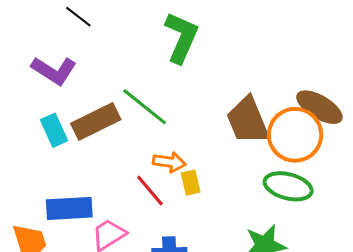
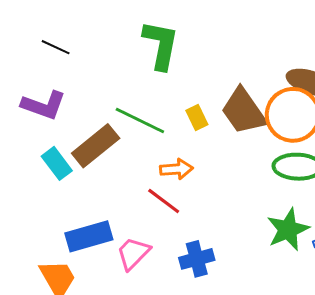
yellow rectangle: (191, 183) -> (197, 118), moved

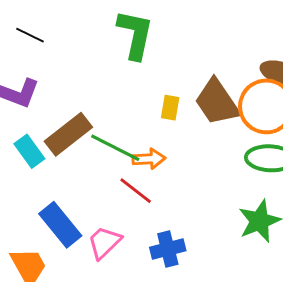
yellow rectangle: (197, 118) -> (170, 108), turned 35
green line: (140, 121) -> (115, 148), moved
blue rectangle: (89, 236) -> (60, 225), turned 66

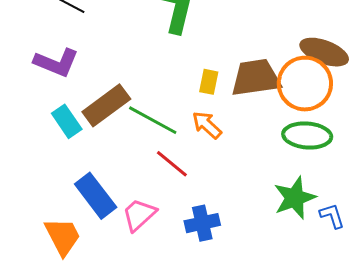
brown trapezoid: (217, 102) -> (256, 78), turned 114
orange arrow: (149, 159) -> (207, 125), moved, turned -136

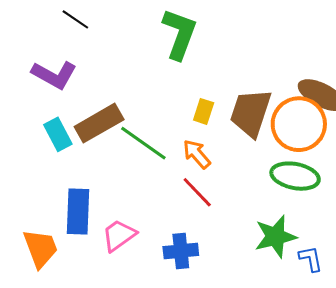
brown trapezoid: (256, 78) -> (251, 113), turned -70
red line: (172, 164) -> (197, 192), moved
blue rectangle: (96, 196) -> (78, 212), turned 33

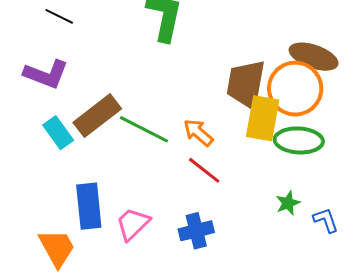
yellow rectangle: (204, 111) -> (263, 118), moved, size x1.8
green star: (276, 237) -> (288, 203), size x0.6

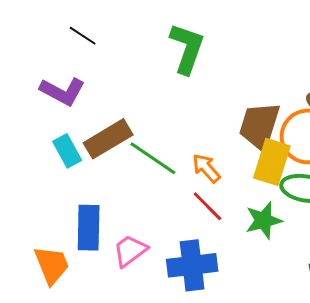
green star: (288, 203) -> (264, 220), moved, size x1.5
blue cross: (196, 231) -> (192, 265), size x1.4

